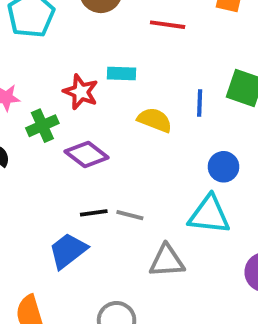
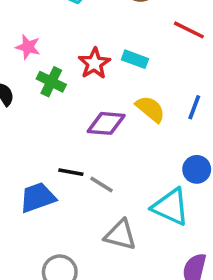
green cross: (42, 126) -> (51, 82), turned 32
purple diamond: (87, 154) -> (106, 123), moved, turned -51

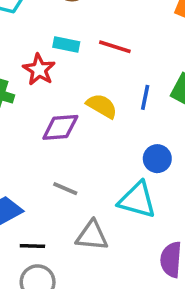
red line: (189, 30) -> (115, 47), moved
cyan rectangle: (135, 59) -> (66, 45), moved
black line: (71, 172) -> (32, 246), moved

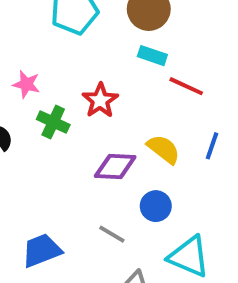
cyan rectangle: (66, 45) -> (152, 56), moved
blue circle: (157, 159) -> (156, 206), moved

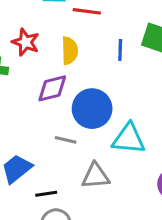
yellow semicircle: (164, 149) -> (70, 51), moved, turned 68
blue circle: (156, 206) -> (92, 109), size x1.6

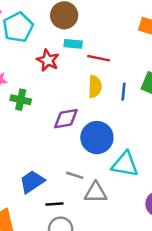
red star: (26, 42) -> (48, 60), moved
yellow semicircle: (70, 51) -> (95, 87), moved
gray line: (66, 140) -> (75, 175), moved

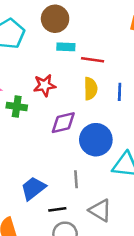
red star: (48, 60) -> (45, 85), moved, turned -30
gray line: (75, 175) -> (76, 179), turned 72
gray triangle: (96, 193) -> (100, 210), moved, turned 35

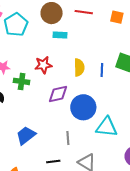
red line: (93, 60) -> (84, 12), moved
blue trapezoid: (33, 188) -> (26, 135), moved

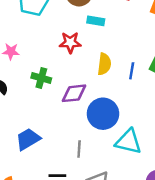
cyan rectangle: (60, 35) -> (96, 21), moved
red star: (43, 65) -> (70, 43), moved
green cross: (22, 81) -> (41, 78), moved

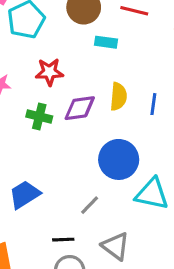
red star: (70, 43) -> (49, 72), moved
purple diamond: (74, 93) -> (80, 108), moved
gray line: (79, 149) -> (90, 205), turned 42

